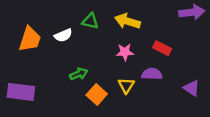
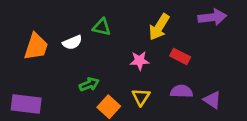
yellow arrow: (128, 21) -> (159, 27), moved, turned -75
purple semicircle: (152, 74) -> (181, 91), moved

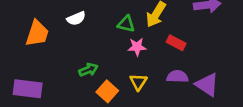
green triangle: (102, 27) -> (126, 24), moved
white semicircle: (72, 42) -> (76, 18), moved
purple triangle: (212, 100) -> (207, 85), size x1.4

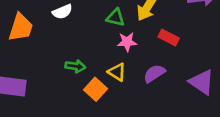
green arrow: (88, 70) -> (75, 66), turned 30
purple semicircle: (177, 77) -> (154, 73), moved, turned -35
yellow triangle: (138, 82) -> (117, 72), moved, turned -30

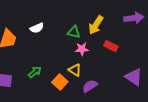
green arrow: (75, 66) -> (35, 72), moved, turned -48
purple semicircle: (154, 73) -> (90, 86), moved

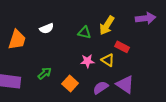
pink star: (82, 49) -> (87, 61), moved
yellow triangle: (75, 70) -> (108, 60), moved
purple triangle: (134, 77) -> (125, 85), moved

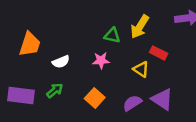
white semicircle: (47, 28) -> (61, 62), moved
pink star: (87, 61) -> (101, 60), moved
green arrow: (45, 73) -> (55, 90), moved

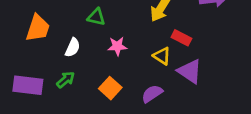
green triangle: (112, 35) -> (96, 17), moved
white semicircle: (61, 62) -> (73, 48), turned -42
purple triangle: (162, 99) -> (190, 71), moved

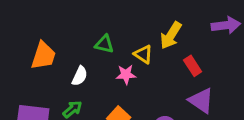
red rectangle: (181, 38) -> (193, 66), turned 30
yellow triangle: (162, 56) -> (143, 54), moved

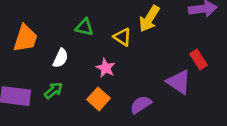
red rectangle: (193, 66) -> (199, 59), moved
pink star: (126, 75) -> (106, 68), moved, turned 30

